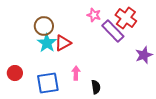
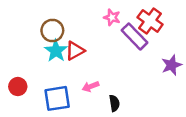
pink arrow: (76, 73) -> (90, 87), turned -112

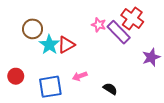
pink star: (112, 17) -> (99, 25), moved
brown circle: (52, 30) -> (33, 29), moved
black semicircle: (114, 103) -> (110, 89), moved, turned -48

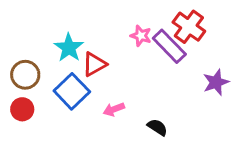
brown circle: (33, 29) -> (25, 75), moved
cyan star: (49, 45) -> (69, 48), moved
blue square: (50, 87) -> (72, 91), moved, turned -35

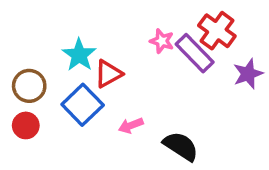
purple star: (216, 82) -> (248, 74), moved
black semicircle: (157, 127) -> (181, 146), size x1.5

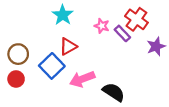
purple rectangle: (195, 53) -> (122, 33), size x0.7
cyan star: (79, 55) -> (63, 15), moved
pink arrow: (131, 125) -> (82, 79), size x1.6

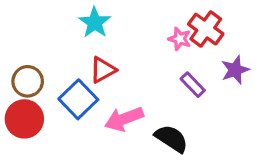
pink star: (102, 26) -> (180, 39), moved
purple rectangle: (122, 33) -> (193, 85), moved
red circle: (16, 79) -> (24, 119), size x1.5

